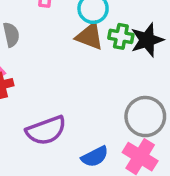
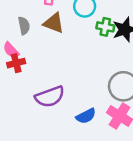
brown triangle: (90, 36) -> (54, 23), moved

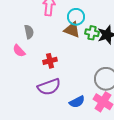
brown triangle: (54, 23) -> (72, 30), moved
red cross: (16, 63) -> (50, 61), moved

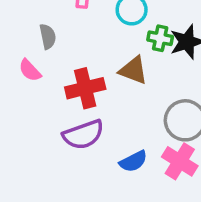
brown triangle: (72, 30) -> (133, 70), moved
red cross: (50, 61) -> (85, 88), size x1.5

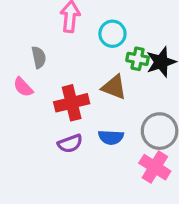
purple semicircle: (83, 135) -> (70, 144), size x0.7
blue semicircle: (133, 161) -> (111, 137), moved, turned 30

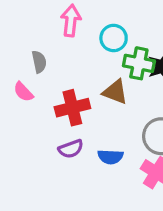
green cross: (138, 59) -> (139, 63), size x1.4
blue semicircle: (111, 137) -> (110, 157), moved

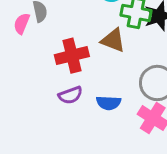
pink semicircle: (23, 92) -> (22, 24), moved, turned 65

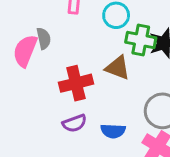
pink semicircle: (22, 24) -> (25, 51), size x1.5

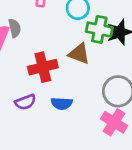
purple semicircle: (74, 123) -> (25, 102), moved
blue semicircle: (113, 131) -> (62, 103), moved

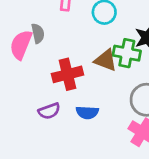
green cross: (99, 29) -> (127, 53), moved

